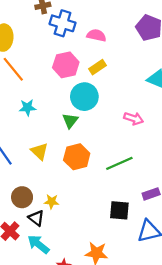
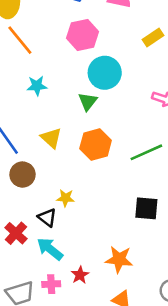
yellow rectangle: (97, 67) -> (153, 38), moved
brown circle: (22, 197) -> (23, 175), moved

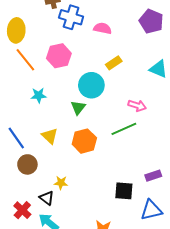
pink hexagon: (83, 35) -> (59, 56), moved
yellow rectangle: (153, 38) -> (114, 63), moved
green line: (146, 152) -> (124, 129), moved

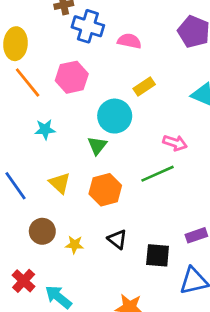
brown circle: (27, 164) -> (42, 231), moved
black triangle: (47, 198) -> (117, 239), moved

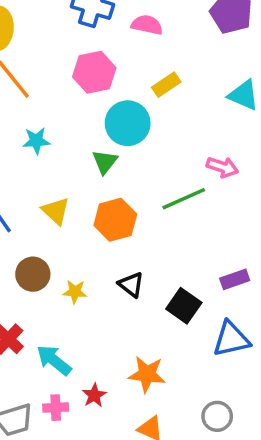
pink hexagon: (72, 77) -> (94, 72), moved
pink arrow: (175, 143) -> (222, 167), moved
black square: (158, 255) -> (184, 306), turned 30

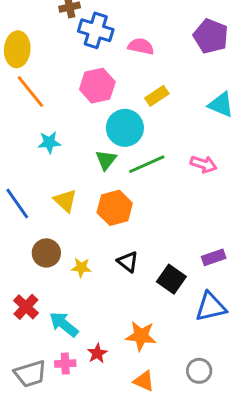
green line: (184, 199) -> (147, 164), moved

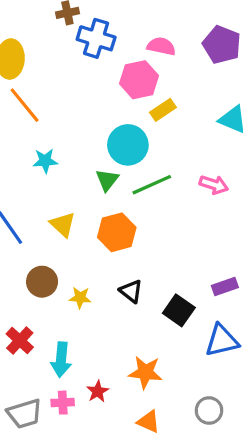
pink semicircle: (141, 46) -> (161, 46), moved
pink hexagon: (97, 86) -> (139, 80), moved
cyan arrow: (64, 324) -> (61, 360), turned -124

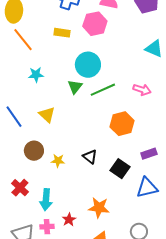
yellow rectangle: (163, 110) -> (62, 33), moved, turned 42
orange hexagon: (117, 232) -> (122, 124), moved

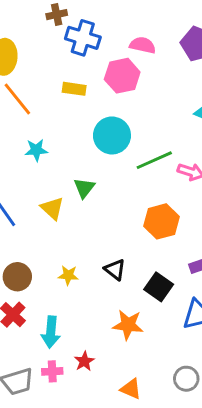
green triangle: (75, 87) -> (84, 188), moved
green line: (103, 90) -> (154, 160), moved
brown circle: (34, 151) -> (17, 277), moved
orange star: (99, 208) -> (128, 325), moved

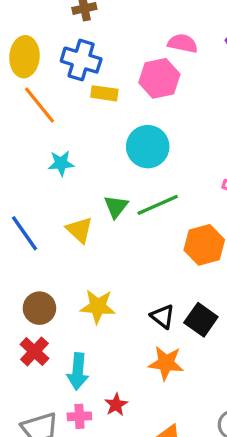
blue cross: (83, 38) -> (81, 60), moved
green line: (154, 160) -> (158, 205), moved
black triangle: (115, 269) -> (163, 316), moved
yellow star: (68, 275) -> (98, 306), size x1.5

